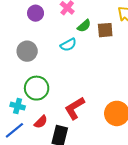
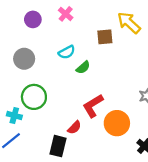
green semicircle: (84, 26) -> (83, 67), moved
red L-shape: (75, 108) -> (93, 106), moved
red semicircle: (41, 122) -> (74, 127), moved

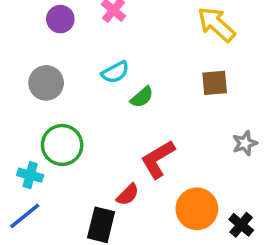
brown square: (105, 37) -> (215, 83), moved
orange circle: (117, 123) -> (197, 209), moved

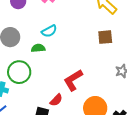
green semicircle: (142, 97) -> (38, 48), moved, turned -144

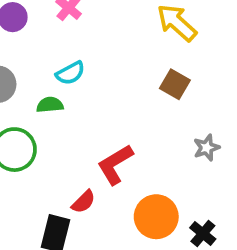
brown square: (105, 37) -> (175, 84), turned 35

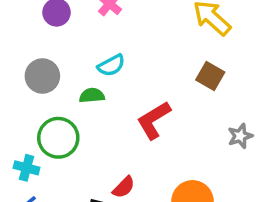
red L-shape: (115, 164) -> (154, 120), moved

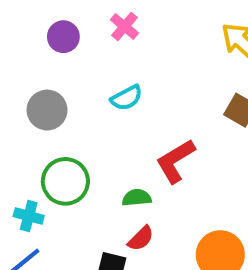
green semicircle: (92, 95) -> (137, 198), moved

